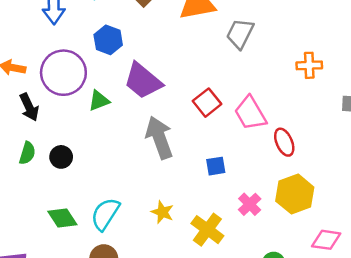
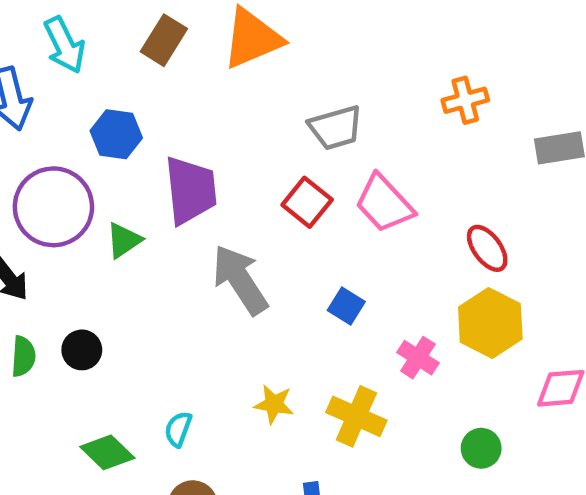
gray trapezoid: (240, 34) -> (336, 128), moved, turned -120
purple trapezoid: (143, 81) -> (191, 190), turned -123
red ellipse: (284, 142) -> (487, 248), moved
blue square: (216, 166) -> (346, 306), turned -36
cyan semicircle: (105, 214) -> (178, 429), size x0.6

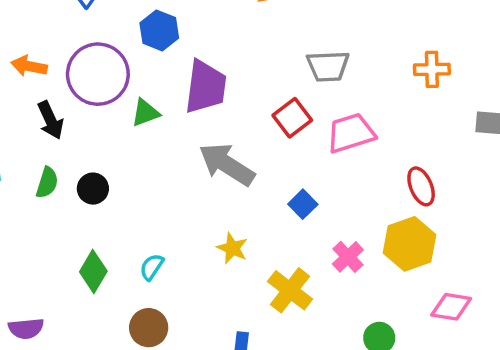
pink trapezoid: (384, 204) -> (351, 133), turned 102
gray arrow: (240, 280) -> (227, 164), turned -38
yellow star: (274, 404) -> (232, 248), moved
green diamond: (107, 452) -> (93, 271), turned 63

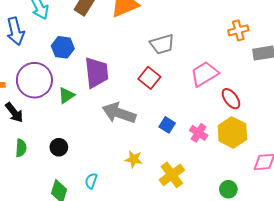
orange cross: (432, 69) -> (238, 30), moved
pink trapezoid: (351, 133) -> (204, 74), moved
black circle: (93, 189) -> (59, 147), moved
pink cross: (348, 257) -> (199, 133), moved
yellow cross: (290, 290) -> (172, 175), turned 30

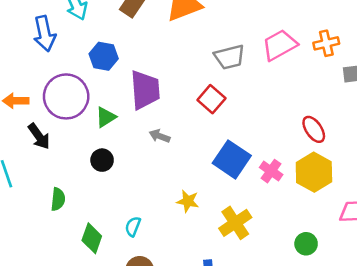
pink trapezoid: (204, 74) -> (280, 45), moved
gray arrow: (119, 113) -> (160, 136), moved, size x0.5
blue square: (167, 125) -> (232, 159), size x1.8
black circle: (59, 147) -> (102, 160), moved
green semicircle: (21, 148) -> (58, 199), moved

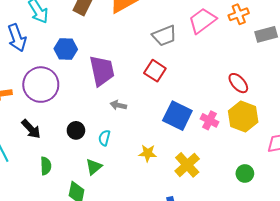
green triangle: (106, 117) -> (94, 167), moved
black arrow: (39, 136) -> (31, 129), moved
cyan semicircle: (133, 226) -> (104, 138), moved

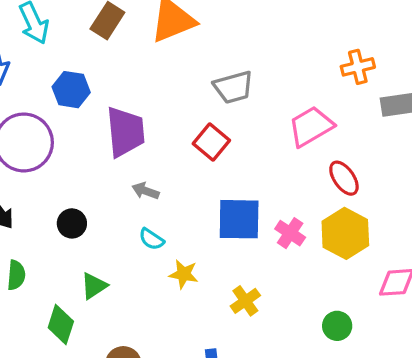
pink trapezoid: (202, 21) -> (311, 126), moved
blue square: (177, 116) -> (239, 219), turned -32
cyan semicircle: (104, 138) -> (151, 239), moved, turned -77
yellow cross: (187, 165) -> (245, 301), size x0.7

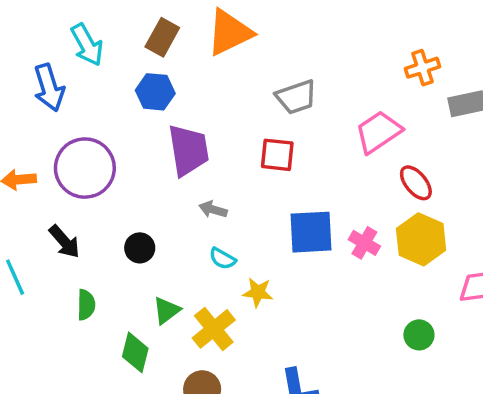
blue hexagon: (71, 90) -> (155, 92), moved
red square: (211, 142) -> (277, 155), turned -30
yellow cross: (245, 301) -> (214, 329), moved, size x1.4

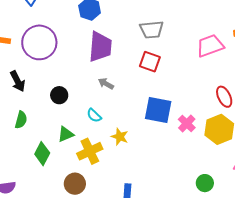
gray trapezoid: (296, 97) -> (152, 30), moved
pink trapezoid: (378, 132) -> (210, 46), moved
cyan semicircle: (222, 259) -> (94, 115), moved

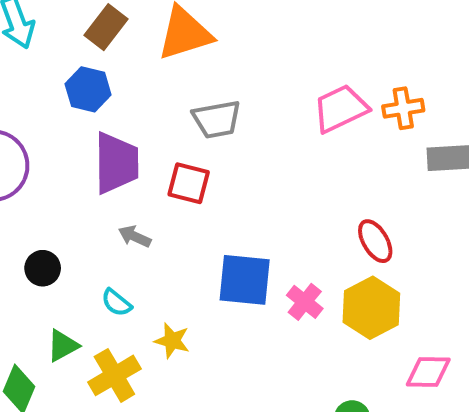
pink trapezoid: (210, 46) -> (340, 109), moved
red square: (150, 62) -> (189, 183), moved

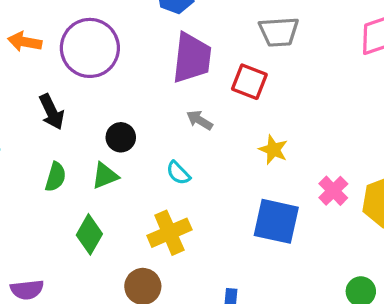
blue square: (245, 280) -> (276, 221), moved
yellow star: (172, 341) -> (273, 150), moved
green triangle: (63, 346) -> (105, 176), moved

